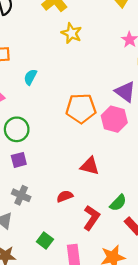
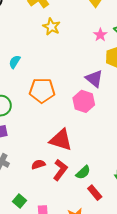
orange pentagon: (81, 108) -> (42, 90), moved
red triangle: (90, 166) -> (61, 140), size x1.4
red L-shape: (91, 218) -> (60, 170), moved

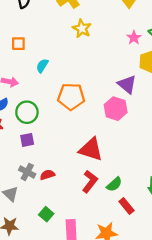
red semicircle: (38, 164) -> (47, 175), moved

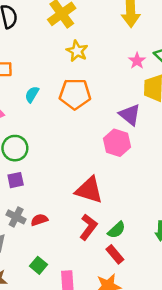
orange pentagon: (71, 97) -> (75, 94), moved
red rectangle: (126, 206) -> (115, 254), moved

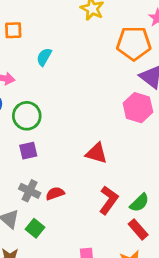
orange pentagon: (75, 94) -> (134, 43), moved
red triangle: (89, 190) -> (96, 153), moved, size x0.7
green square: (38, 265) -> (35, 228), moved

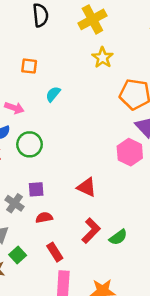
purple square: (28, 151) -> (36, 189), moved
gray cross: (30, 191) -> (14, 203), moved
green square: (35, 228) -> (18, 255), moved
red rectangle: (138, 229) -> (55, 252), moved

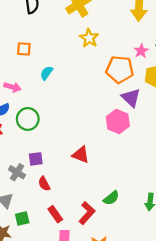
red semicircle: (44, 217) -> (44, 184), turned -104
red L-shape: (91, 231) -> (87, 213), moved
green square: (18, 255) -> (22, 219), turned 32

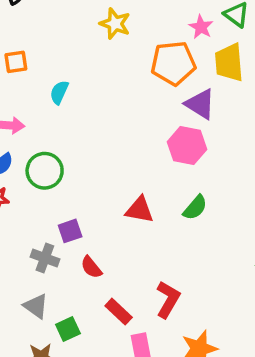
green semicircle: (111, 198) -> (195, 208), moved

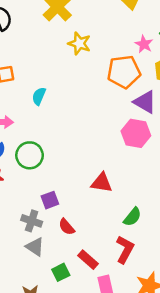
green semicircle: (195, 208) -> (132, 217), moved
gray triangle: (36, 306) -> (35, 247), moved
green square: (68, 329) -> (61, 272), moved

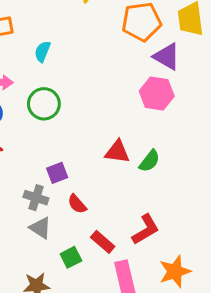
green circle: (30, 155) -> (44, 104), moved
green semicircle: (132, 217) -> (150, 161), moved
red L-shape: (125, 249) -> (146, 229), turned 32

